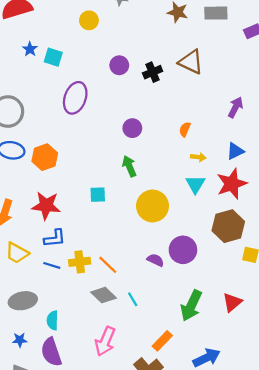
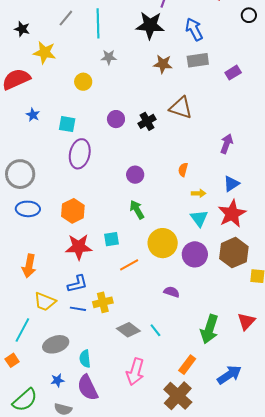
cyan square: (53, 57) -> (67, 124), moved
orange hexagon: (45, 157) -> (73, 211), moved
red star: (46, 206) -> (79, 247), moved
purple circle: (183, 250) -> (195, 254), moved
orange line: (108, 265) -> (129, 265), moved, turned -66

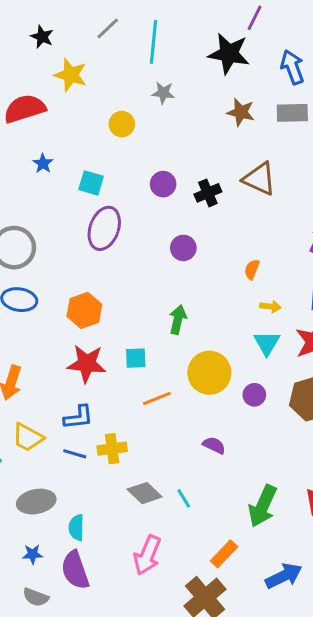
purple circle: (135, 175) -> (183, 248), moved
green arrow: (137, 210) -> (178, 320), turned 36
purple circle: (195, 254) -> (254, 395), size x0.6

